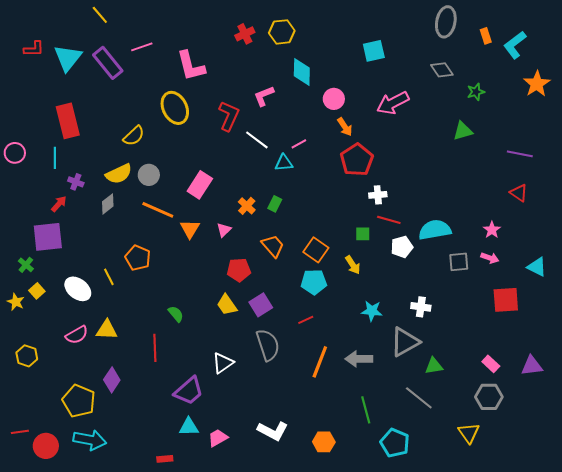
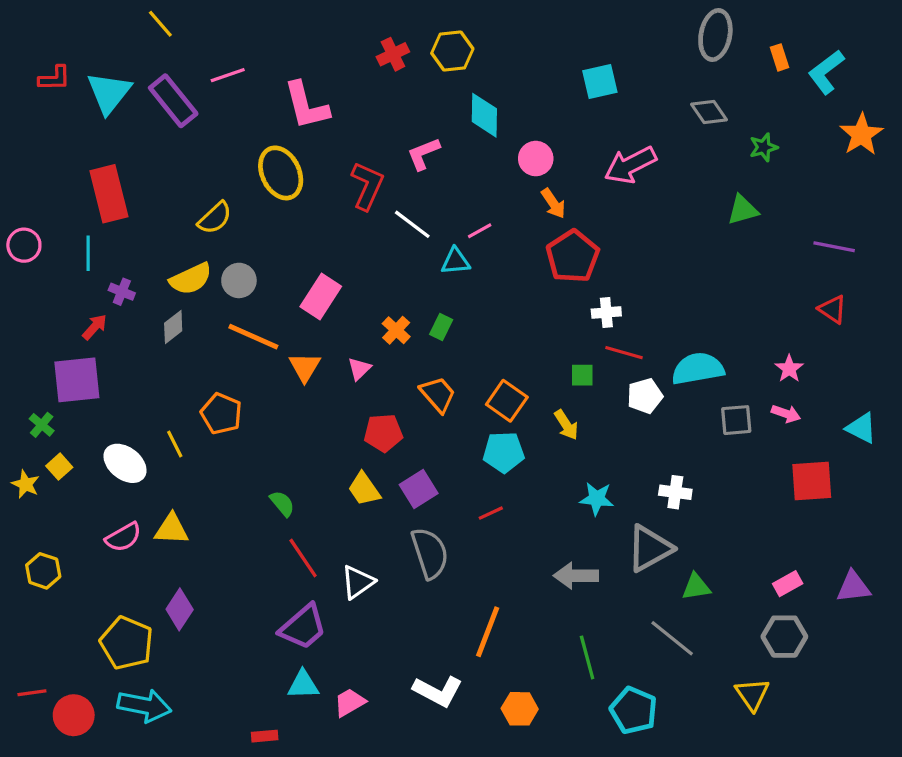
red line: (155, 348) -> (303, 558), moved, turned -32
orange line: (320, 362) -> (488, 632), moved
pink rectangle: (491, 364) -> (788, 584), turned -72

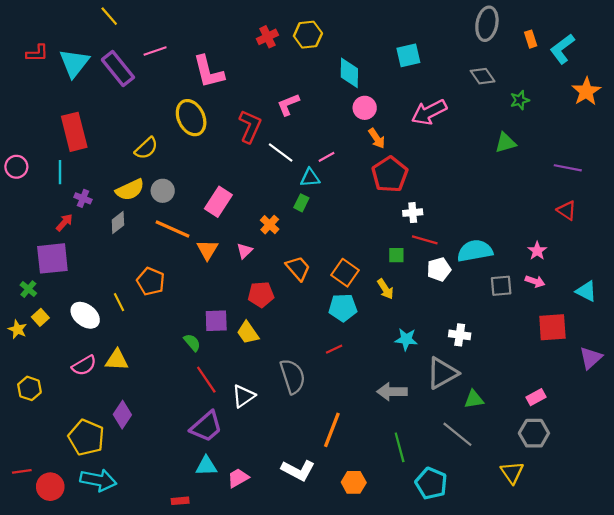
cyan diamond: (484, 115) -> (349, 73), moved
green rectangle: (441, 327) -> (301, 203), moved
purple square: (419, 489) -> (216, 321), moved, turned 30
purple triangle: (853, 587) -> (591, 358), moved, turned -35

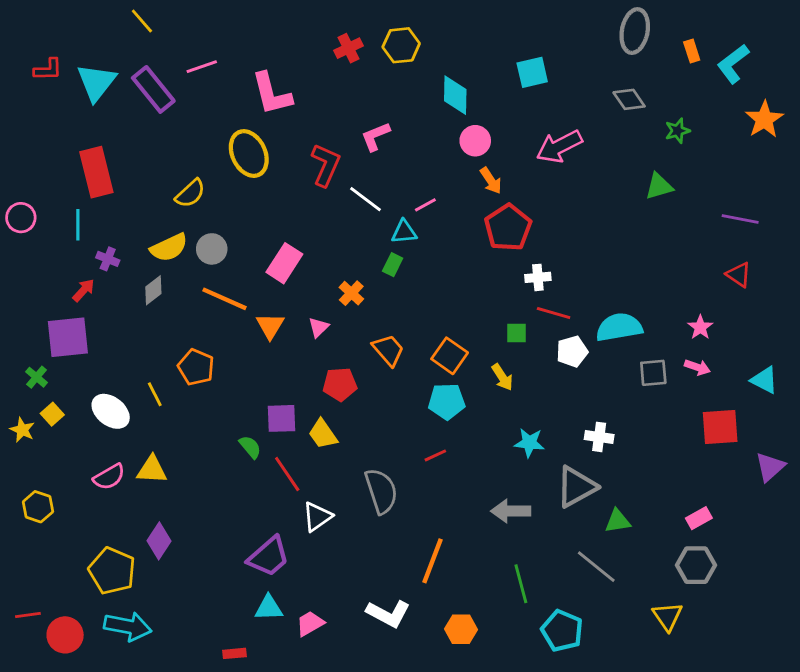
red line: (206, 380) -> (287, 474), moved

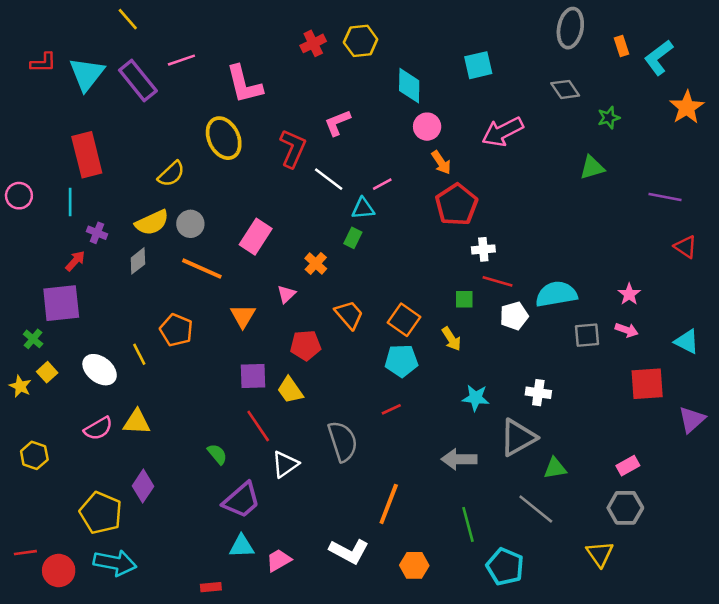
red triangle: (739, 275) -> (685, 247), moved
orange triangle: (270, 326) -> (243, 316), moved
green semicircle: (250, 447) -> (217, 454), moved

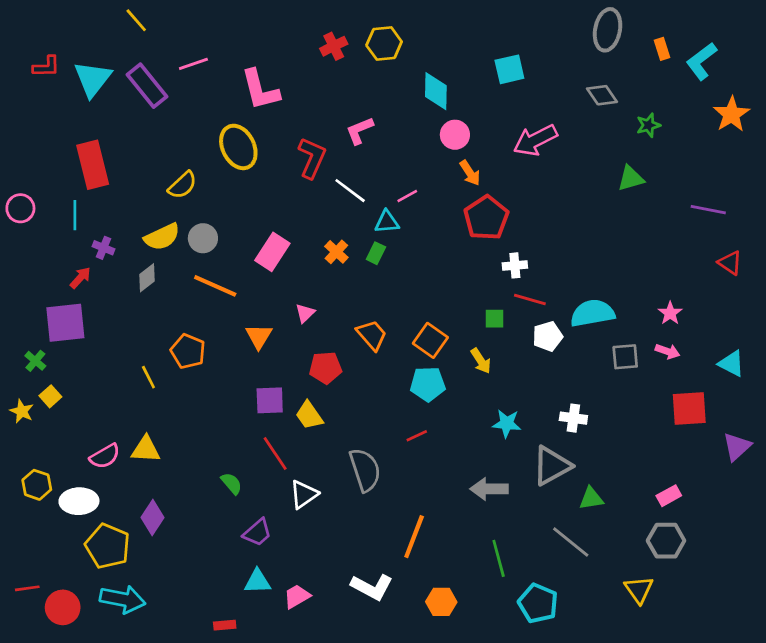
orange cross: (316, 263) -> (336, 252), moved
white ellipse: (100, 370) -> (79, 501), moved, turned -40
purple trapezoid: (242, 500) -> (257, 532), size x0.7

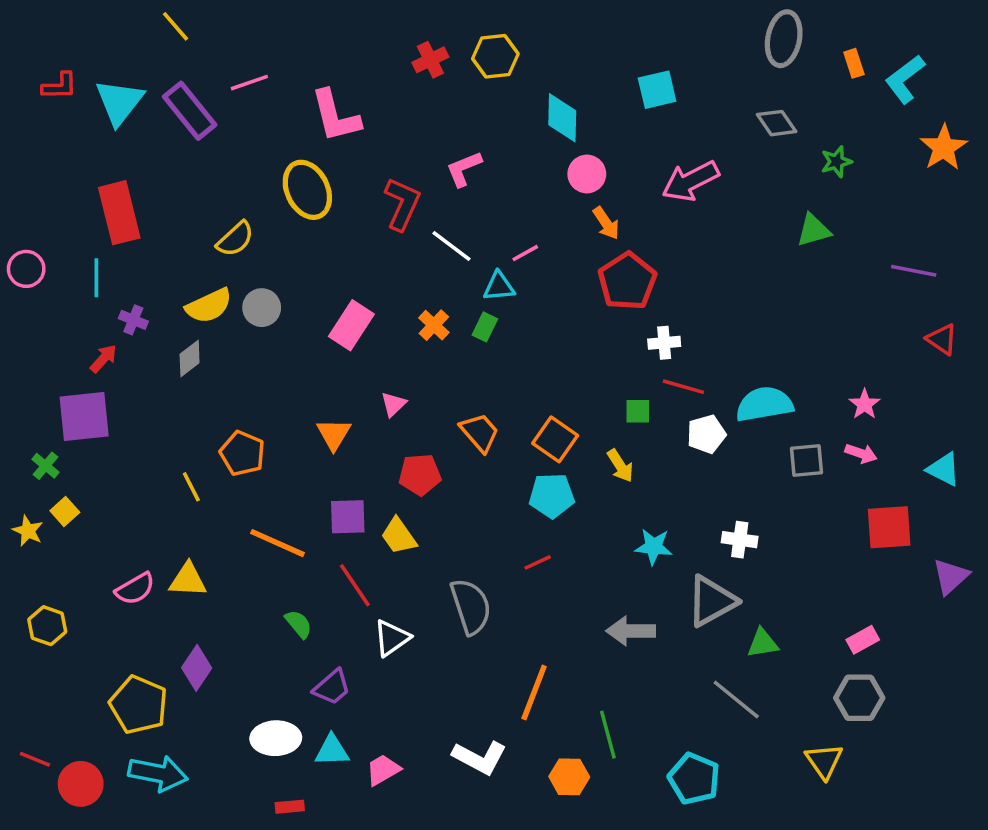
orange line: (215, 286) -> (277, 543), moved
white ellipse: (79, 501) -> (276, 738), moved
green line: (499, 558) -> (608, 735), moved
red line: (27, 588) -> (35, 759), turned 30

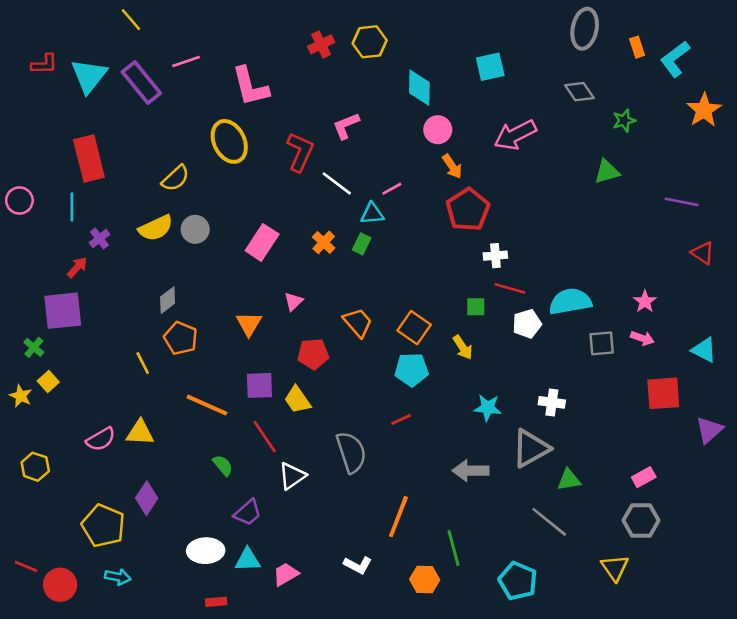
purple cross: (133, 320) -> (99, 239), turned 30
gray diamond: (190, 359) -> (168, 300), moved
white L-shape: (480, 758) -> (358, 565), size x0.7
cyan arrow: (158, 773) -> (118, 577), size x0.6

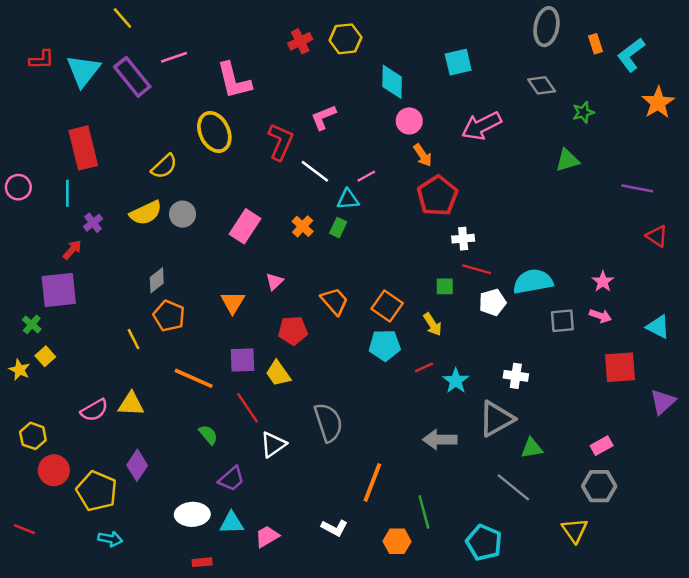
cyan star: (488, 408) -> (456, 381), turned 30
red line: (401, 420) -> (424, 367), moved
red circle: (60, 585) -> (54, 470), moved

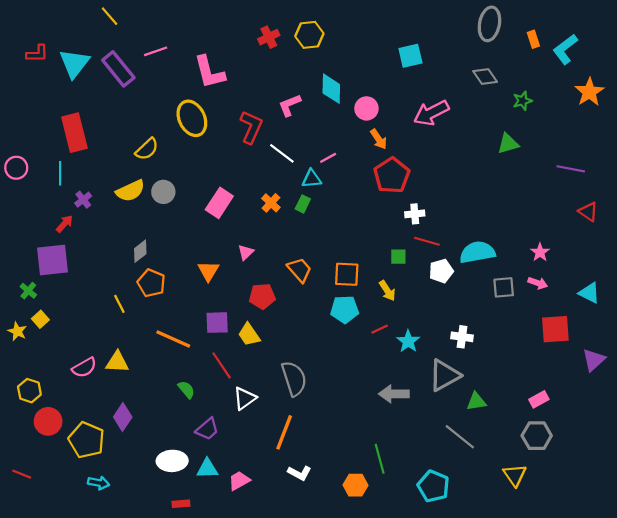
cyan diamond: (392, 82) -> (331, 89), moved
orange square: (387, 306) -> (347, 274), turned -32
orange line: (372, 482) -> (284, 432), moved

